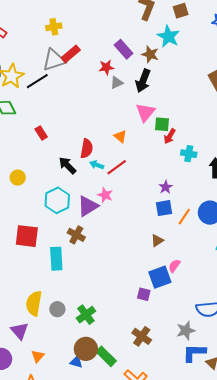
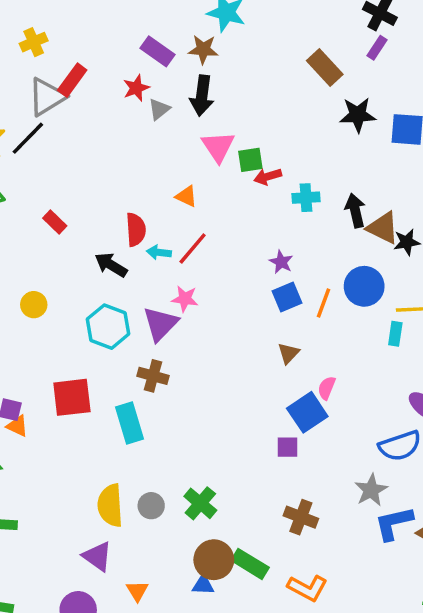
red arrow: (170, 136) -> (268, 177), turned 56

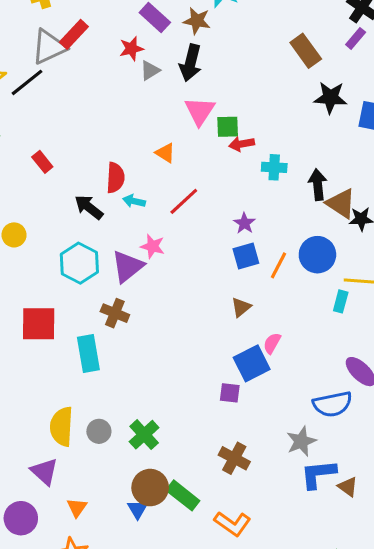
red line: (193, 248) -> (184, 201), moved
blue triangle: (203, 585) -> (138, 509), turned 50

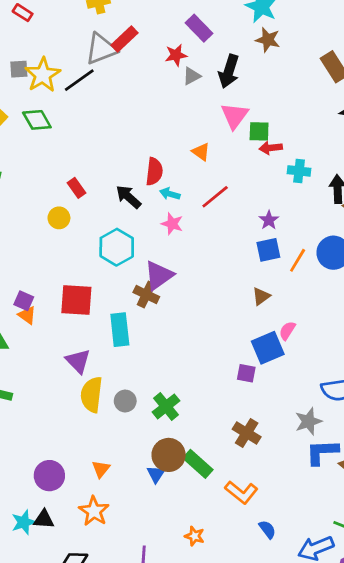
brown star: (197, 21) -> (268, 40), moved
red rectangle: (42, 162) -> (77, 188), moved
pink star: (152, 246) -> (172, 224), moved
purple triangle: (128, 266) -> (159, 275), moved
purple triangle: (44, 472) -> (78, 361), moved

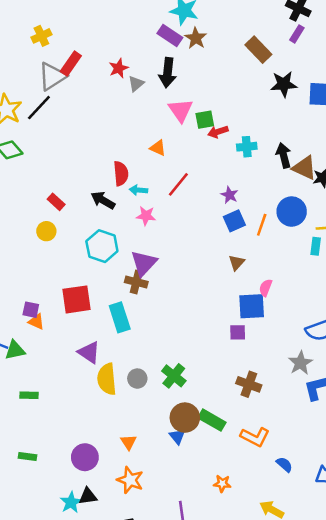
purple rectangle: (199, 28) -> (170, 35), moved
brown star: (268, 40) -> (196, 38), turned 30
blue square: (268, 348) -> (252, 306), turned 32

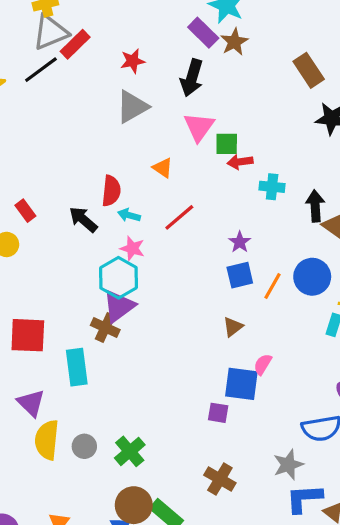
gray triangle: (52, 76) -> (50, 32), moved
gray triangle: (136, 84) -> (132, 107), moved, size x1.6
black line: (39, 108) -> (41, 70), moved
cyan hexagon: (102, 246) -> (118, 278), moved

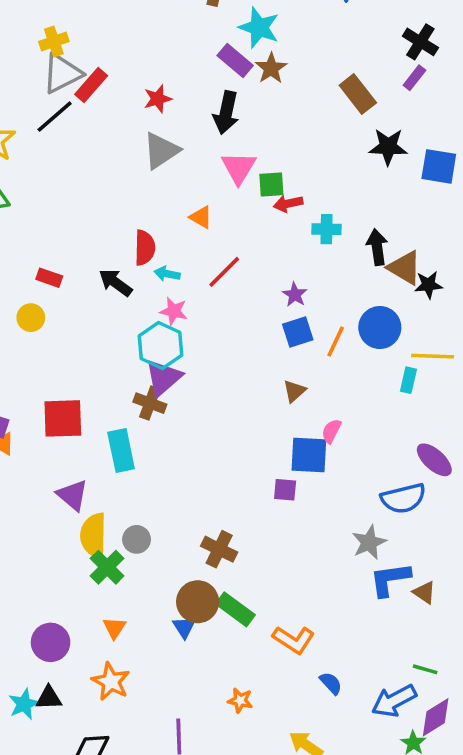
red rectangle: (25, 211) -> (49, 278), turned -30
green cross: (130, 451) -> (107, 567), moved
brown cross: (220, 479) -> (219, 549), moved

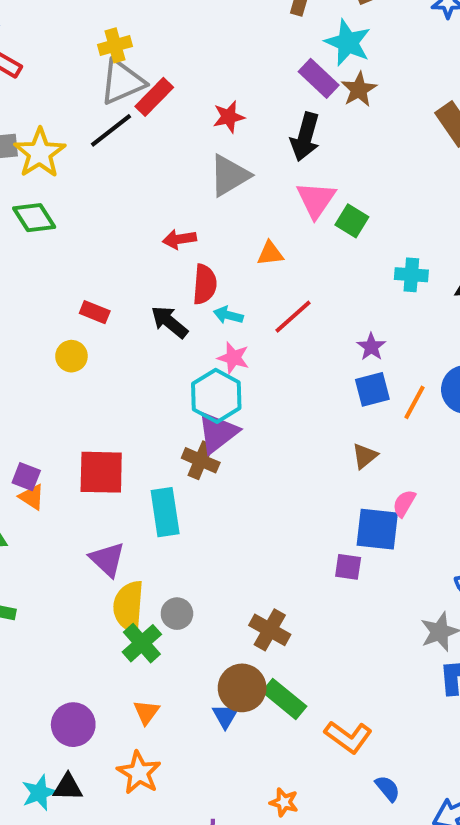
green square: (271, 184) -> (352, 221), turned 32
red arrow: (288, 204) -> (179, 239), moved
orange triangle: (201, 217) -> (270, 253), turned -40

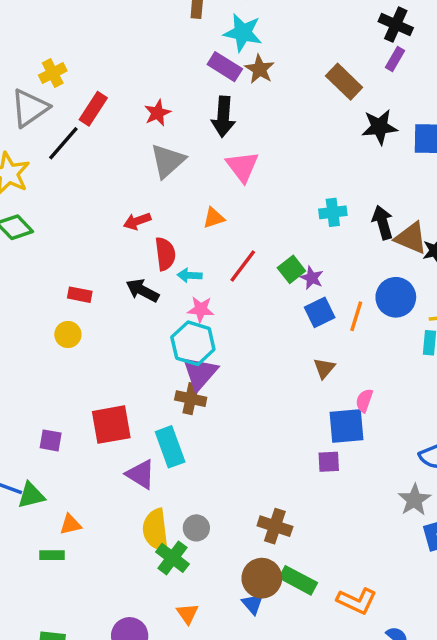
gray triangle: (122, 82) -> (30, 108), moved
green square: (352, 221) -> (291, 269), moved, turned 32
orange triangle: (32, 497) -> (71, 524), moved, turned -35
purple triangle: (107, 559) -> (141, 474), moved

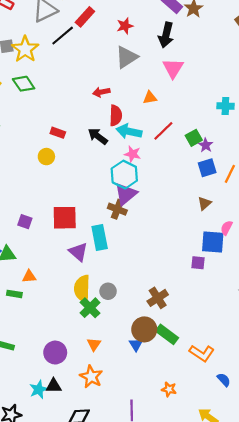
cyan arrow: (190, 275) -> (129, 131), size x1.6
brown cross: (275, 526) -> (158, 298), turned 30

